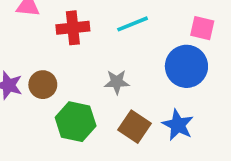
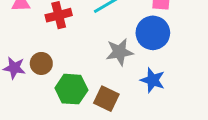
gray star: (117, 82) -> (120, 52), moved, size x1.4
brown square: (135, 127) -> (106, 99), moved

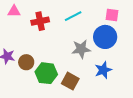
brown circle: (41, 63) -> (26, 62), moved
blue star: (153, 80) -> (103, 70), turned 30

